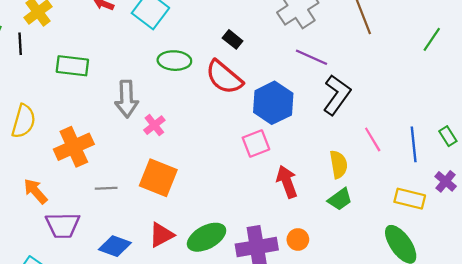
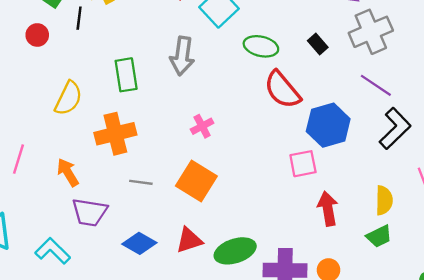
black rectangle: (233, 39) -> (318, 44), moved
green ellipse: (174, 61) -> (261, 46), moved
green rectangle: (72, 66) -> (126, 75), moved, turned 64
gray arrow: (127, 99) -> (182, 56), moved

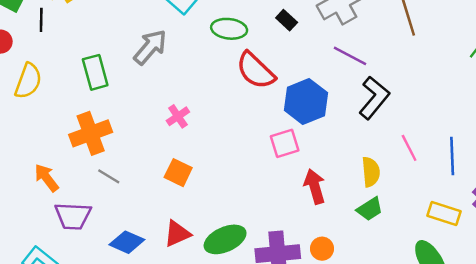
gray arrow: (182, 56) -> (150, 47), turned -141
yellow semicircle: (68, 98) -> (28, 81), moved
orange square: (196, 181) -> (178, 173), size x0.7
gray line: (141, 182) -> (109, 176), moved, turned 30

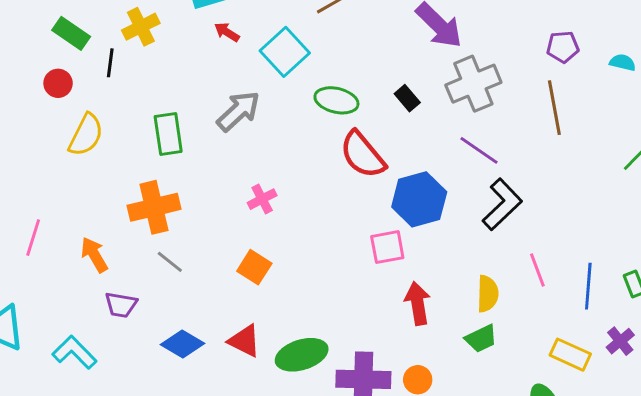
purple trapezoid: (73, 216) -> (121, 305), size x0.7
red triangle: (177, 234) -> (244, 341), turned 44

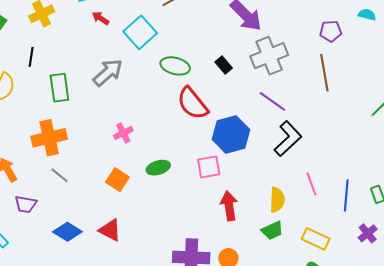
cyan semicircle: (623, 62) -> (367, 15), moved
black line: (110, 63) -> (31, 57), moved
green ellipse: (302, 355) -> (158, 168), moved, size x0.7
yellow rectangle: (570, 355) -> (316, 239), moved

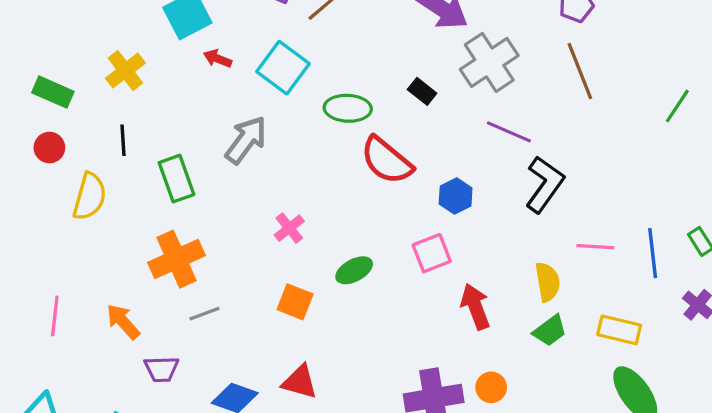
blue hexagon: (231, 134) -> (456, 196), size x0.6
gray line: (59, 175) -> (204, 314), turned -48
pink line: (311, 184) -> (595, 247), turned -55

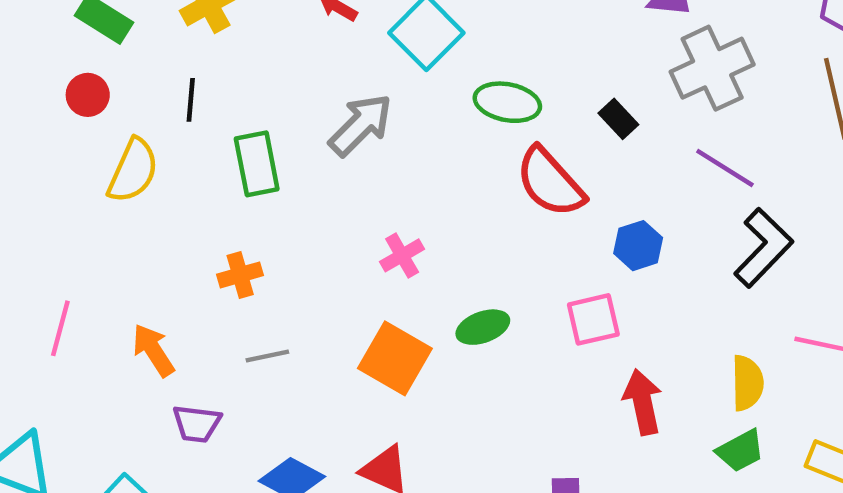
black rectangle: (422, 91) -> (618, 119), moved
orange cross: (177, 259) -> (240, 275), size x0.6
orange square: (295, 302) -> (395, 358), size x1.4

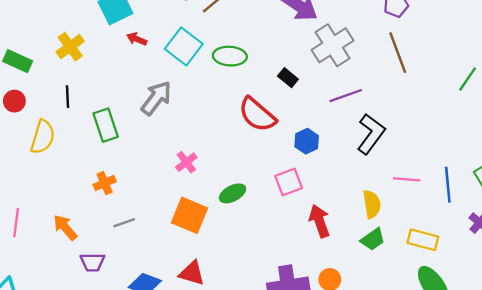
green ellipse: (507, 102) -> (230, 56), moved
purple line: (725, 168) -> (346, 96), turned -44

